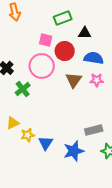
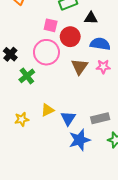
yellow triangle: (13, 123) -> (47, 110), moved
yellow star: (28, 135) -> (22, 119), moved
blue triangle: (46, 143) -> (68, 118), moved

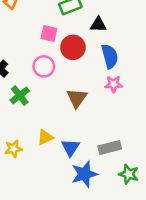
blue semicircle: (100, 44) -> (110, 56), turned 66
pink circle: (46, 52) -> (44, 66), size x0.7
brown triangle: (79, 67) -> (77, 98), moved

